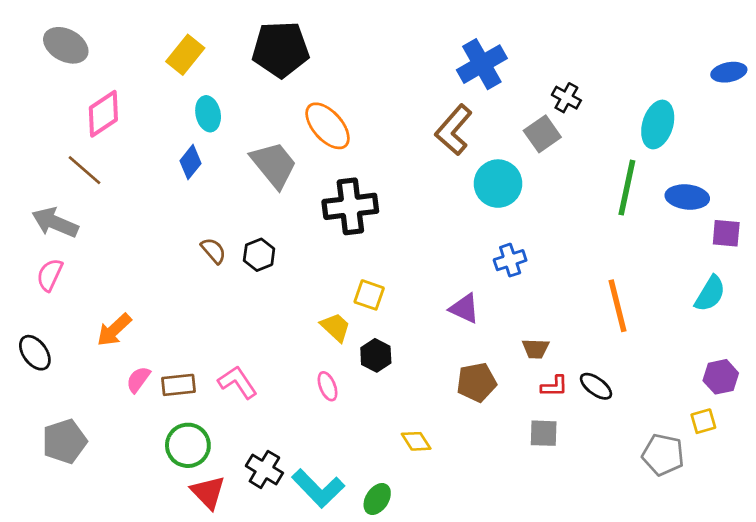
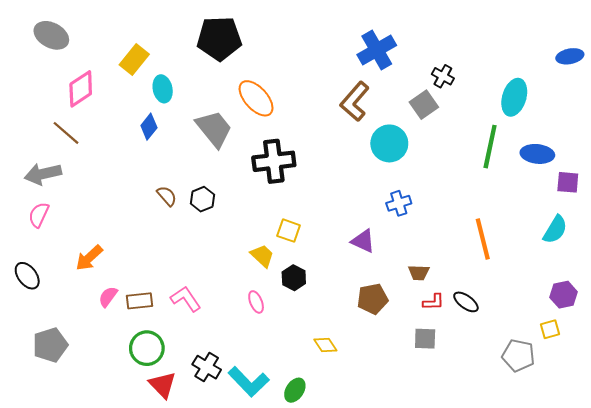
yellow rectangle: (185, 55) -> (134, 59), moved
gray arrow: (55, 222) -> (43, 174), turned -36

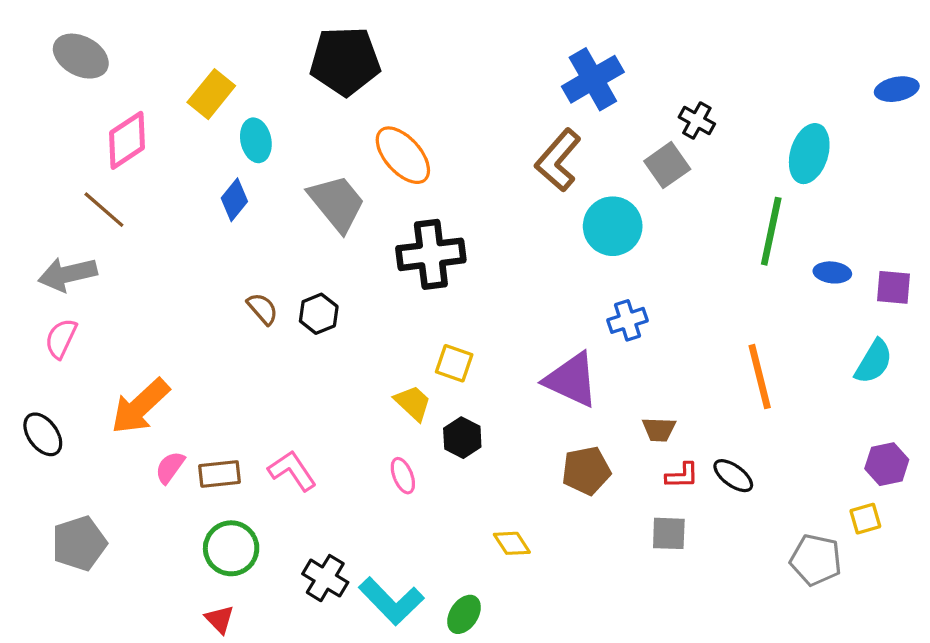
blue ellipse: (537, 154) -> (832, 272), moved, size x0.7
purple triangle: (363, 241) -> (571, 380), size x1.5
orange arrow: (89, 258) -> (140, 406), size x1.4
red triangle: (163, 385) -> (220, 619), moved, size x0.7

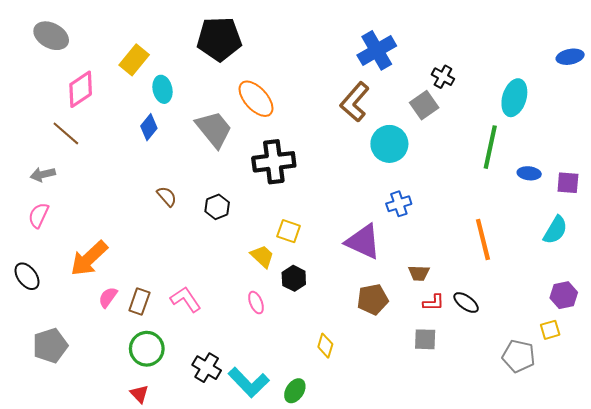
gray arrow: (68, 274) -> (43, 174), size x0.7
black hexagon: (319, 314) -> (217, 207), moved
brown rectangle: (220, 474) -> (139, 301), turned -65
yellow diamond: (512, 543) -> (325, 346), turned 50

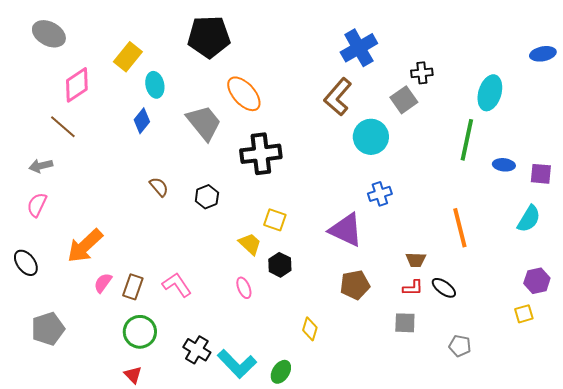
black cross: (443, 77) -> (422, 73), turned -35
brown trapezoid: (419, 273) -> (416, 260), moved
gray pentagon: (519, 356) -> (460, 346), moved, size x0.7

